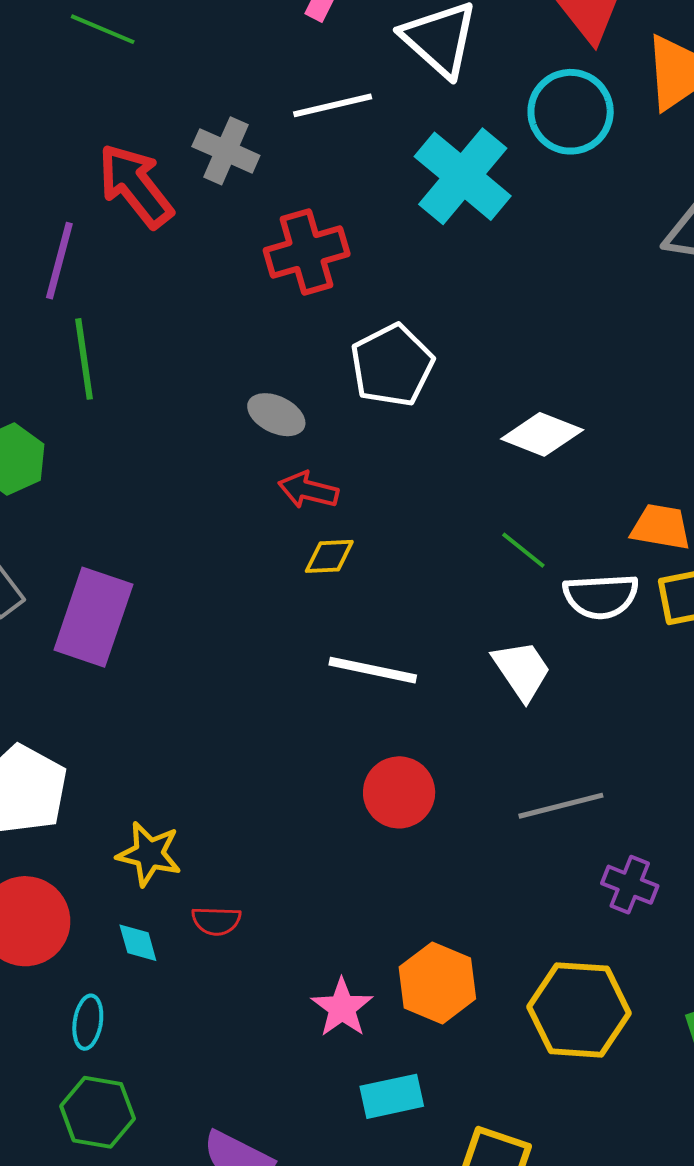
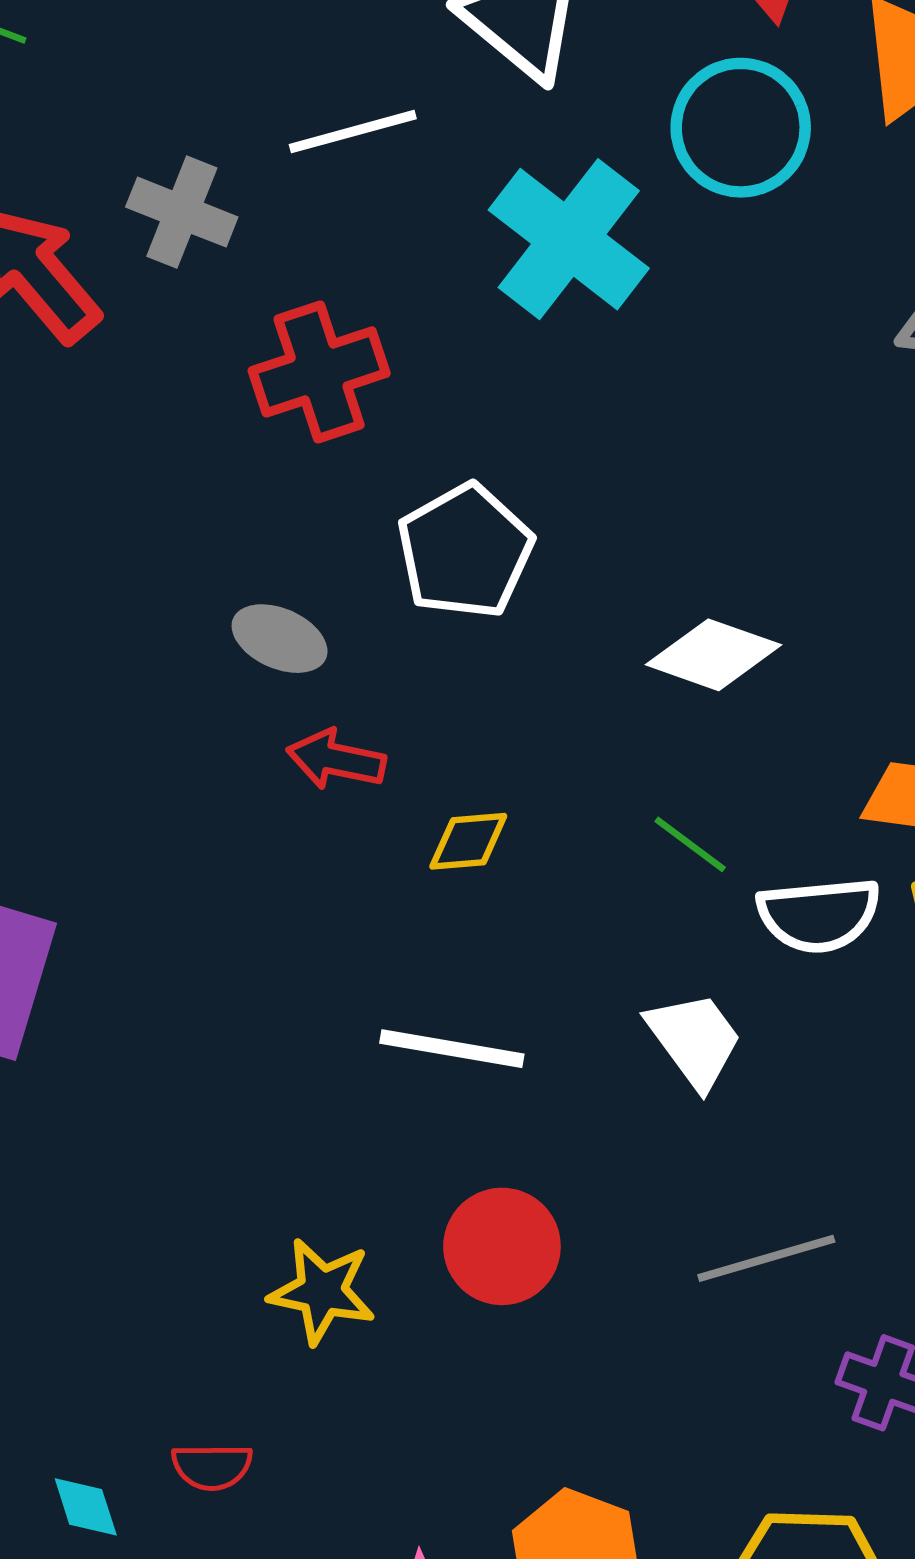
yellow diamond: (329, 556) -> (468, 841), moved
yellow star: (149, 854) -> (322, 1291), moved

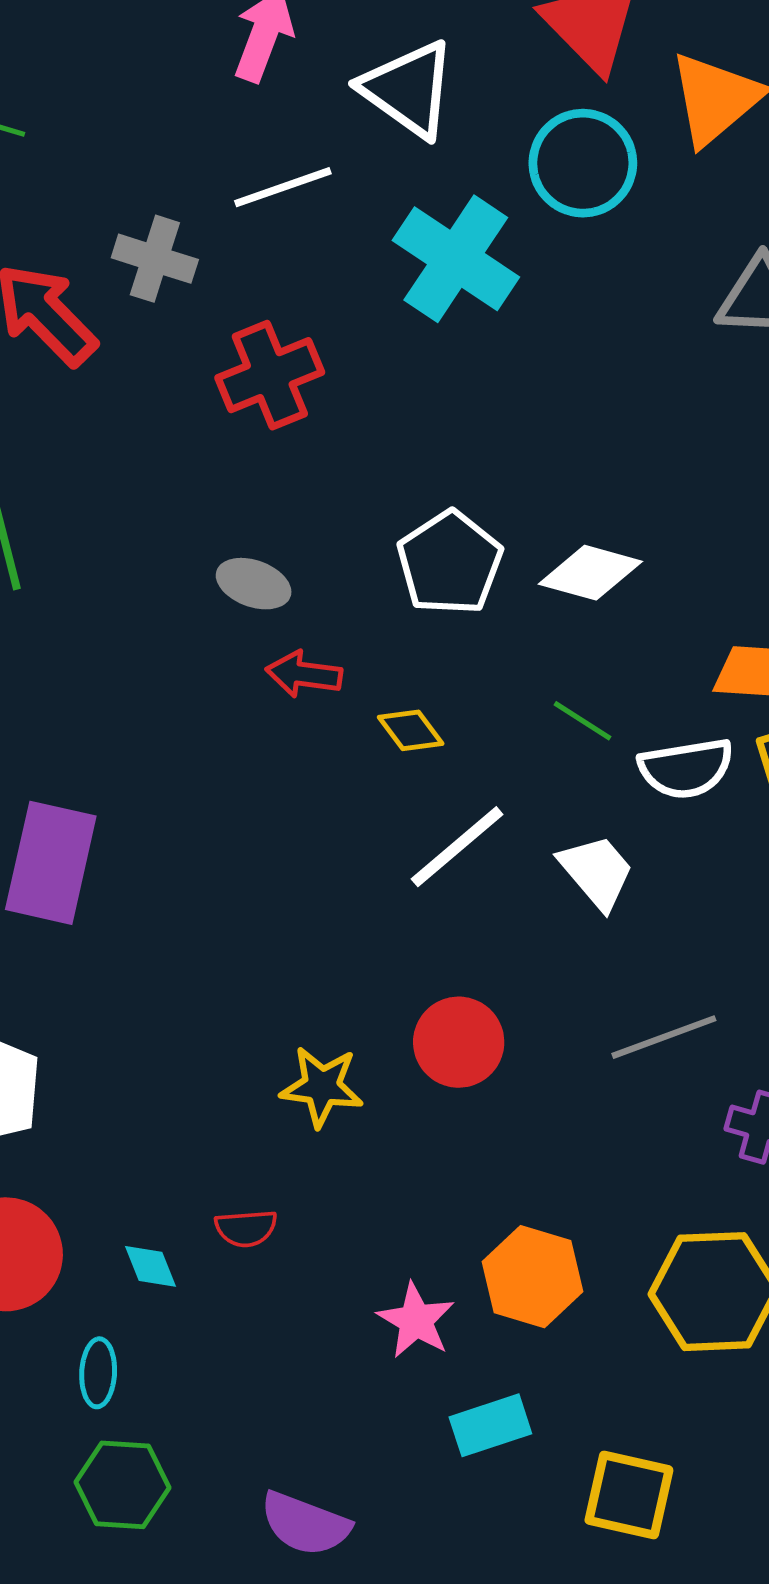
white pentagon: (465, 551) -> (450, 563), moved
yellow diamond: (468, 841) -> (411, 730), turned 62
white line: (452, 1049) -> (457, 847), moved, turned -46

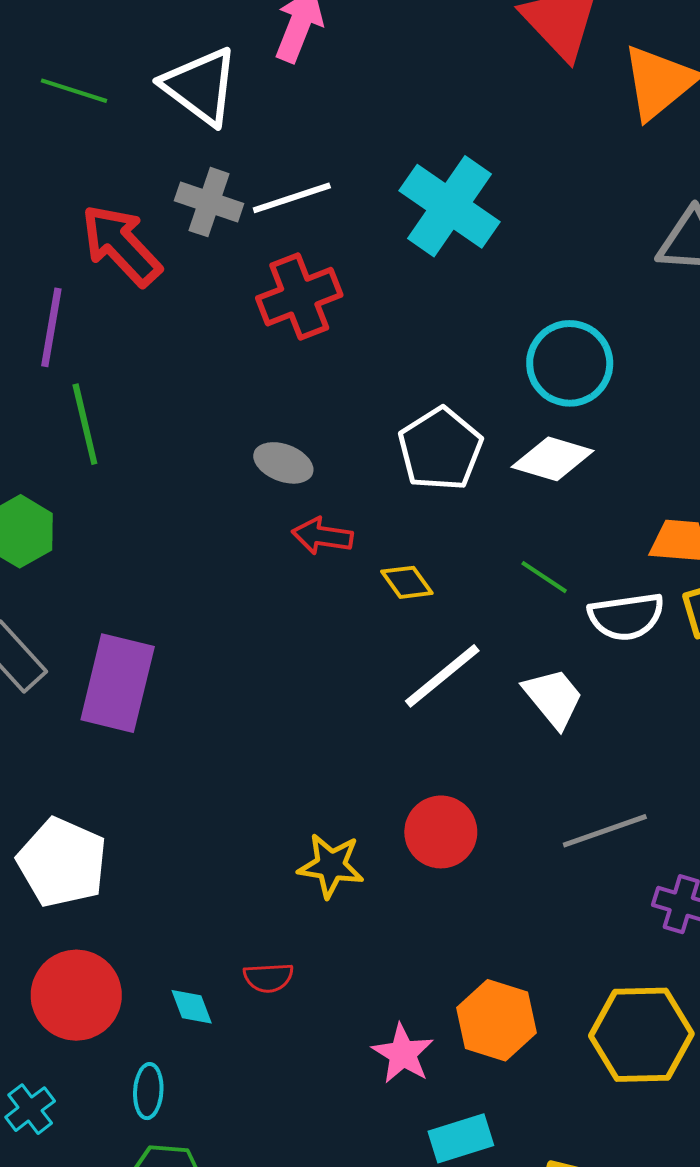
white triangle: (408, 89) -> (200, 86), moved
cyan circle: (583, 163) -> (570, 363), moved
white line: (283, 187) -> (292, 198), moved

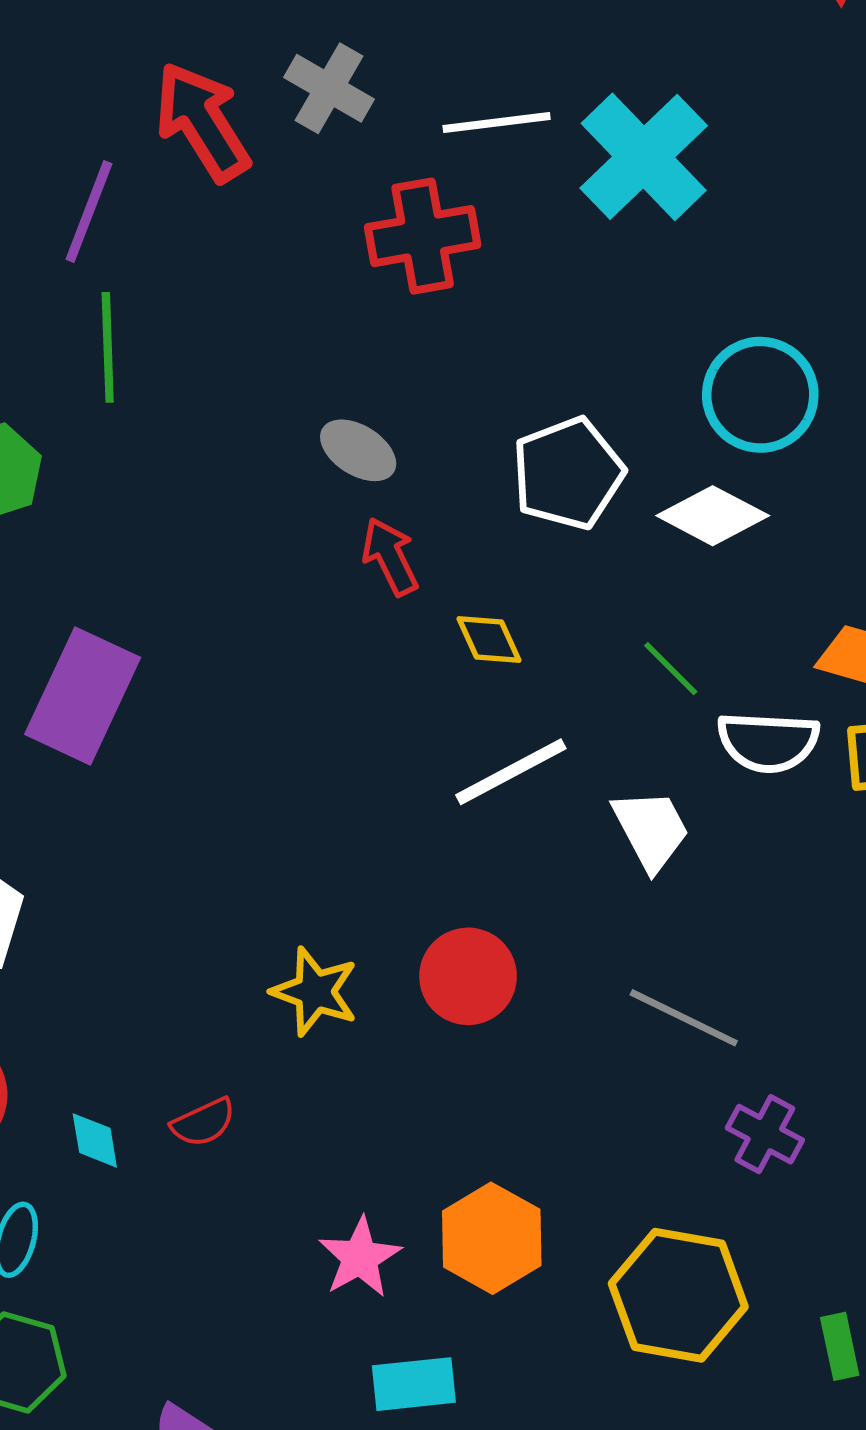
white line: (292, 198) -> (497, 122), moved
red arrow: (322, 536) -> (390, 556), turned 44
gray line: (605, 831) -> (684, 1018), turned 34
red semicircle: (268, 978) -> (203, 1122), turned -33

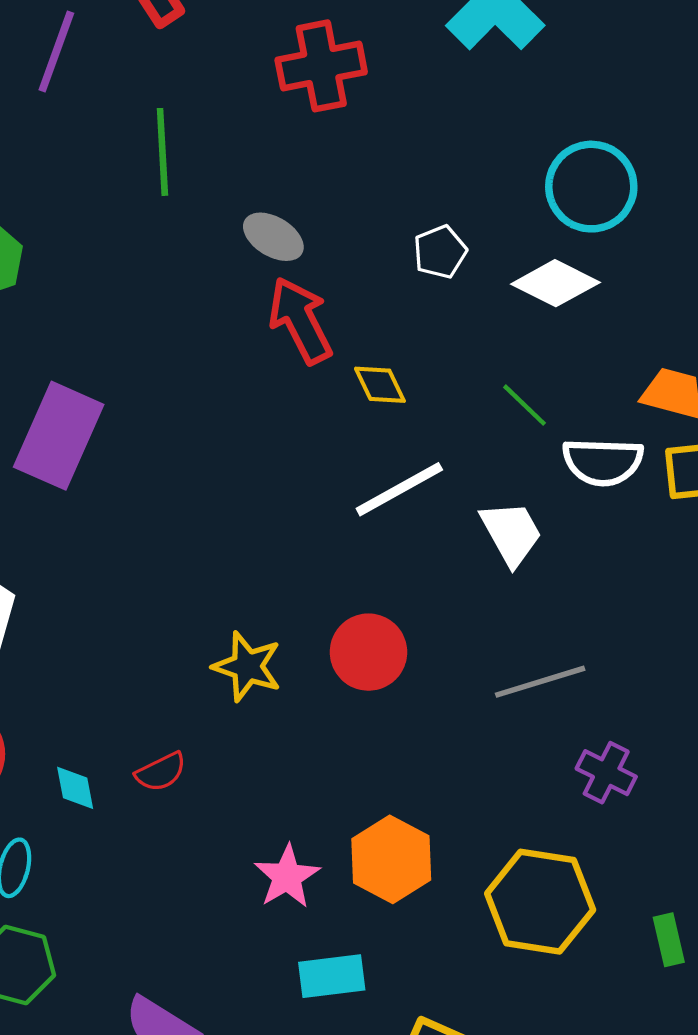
green line: (108, 347) -> (162, 152), moved
white pentagon: (568, 473) -> (440, 252), size x0.6
red arrow: (390, 556) -> (300, 320), size x1.4
gray line: (684, 1018) -> (540, 682), turned -42

